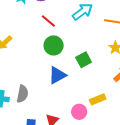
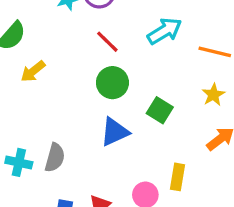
green square: (84, 60) -> (160, 110), turned -35
yellow rectangle: (98, 99) -> (178, 177), turned -63

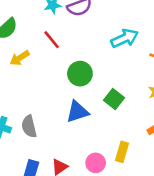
red line: (107, 42) -> (52, 40), moved
gray semicircle: (55, 158) -> (29, 126), turned 145

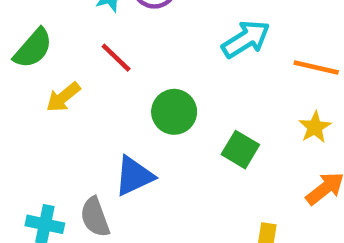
blue triangle: (77, 112) -> (134, 176), moved

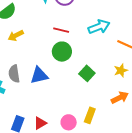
red line: (116, 58) -> (61, 30), moved, turned -42
gray semicircle: (95, 217) -> (14, 74), moved

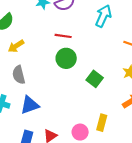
cyan arrow: (99, 27) -> (103, 16), moved, turned -40
gray semicircle: (14, 74) -> (19, 75), moved
blue triangle: (39, 75) -> (30, 105), moved

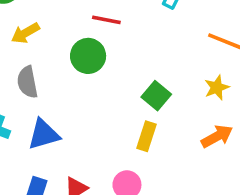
green circle: (66, 58) -> (88, 56), moved
yellow rectangle: (102, 123) -> (147, 136), moved

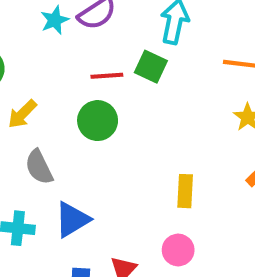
green square: (156, 96) -> (151, 67), moved

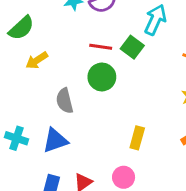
green circle: (98, 121) -> (102, 77), moved
gray semicircle: (39, 167) -> (65, 101), moved

